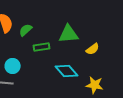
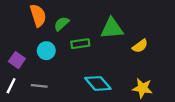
cyan circle: (13, 66) -> (46, 51), moved
cyan diamond: (67, 71) -> (98, 83), moved

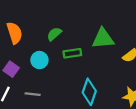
orange semicircle: (38, 15) -> (15, 33), moved
cyan diamond: (98, 83) -> (89, 92), turned 60

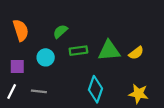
green triangle: (103, 39) -> (109, 51), moved
purple square: (11, 69) -> (17, 67), turned -35

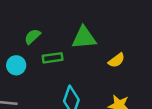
green triangle: (109, 51) -> (84, 38), moved

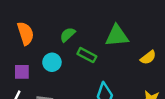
green rectangle: (53, 58) -> (87, 55), turned 36

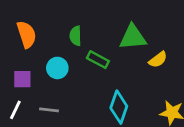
green semicircle: (68, 35) -> (75, 36), turned -49
yellow semicircle: (148, 57) -> (158, 60), moved

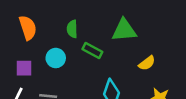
yellow semicircle: (158, 60) -> (147, 63), moved

